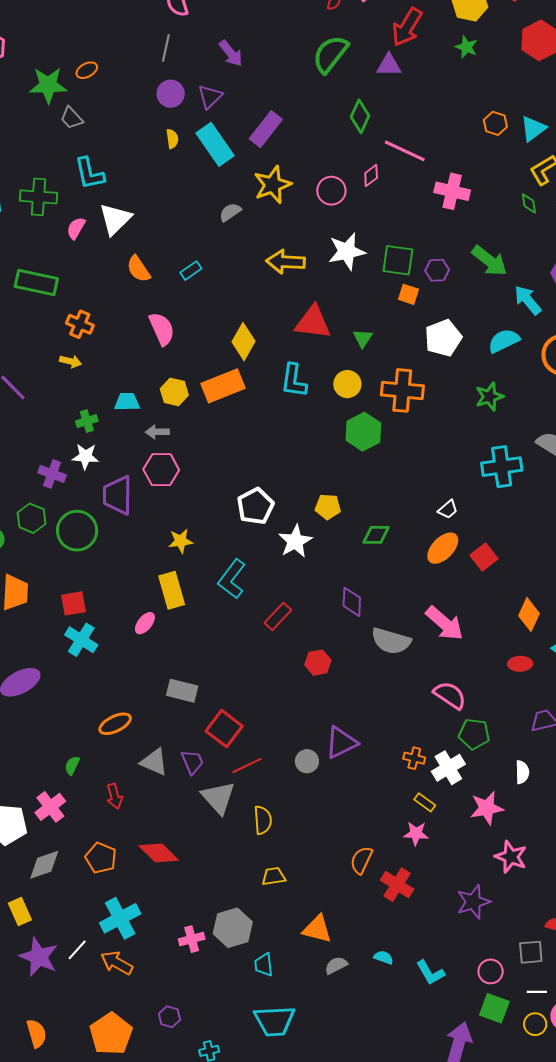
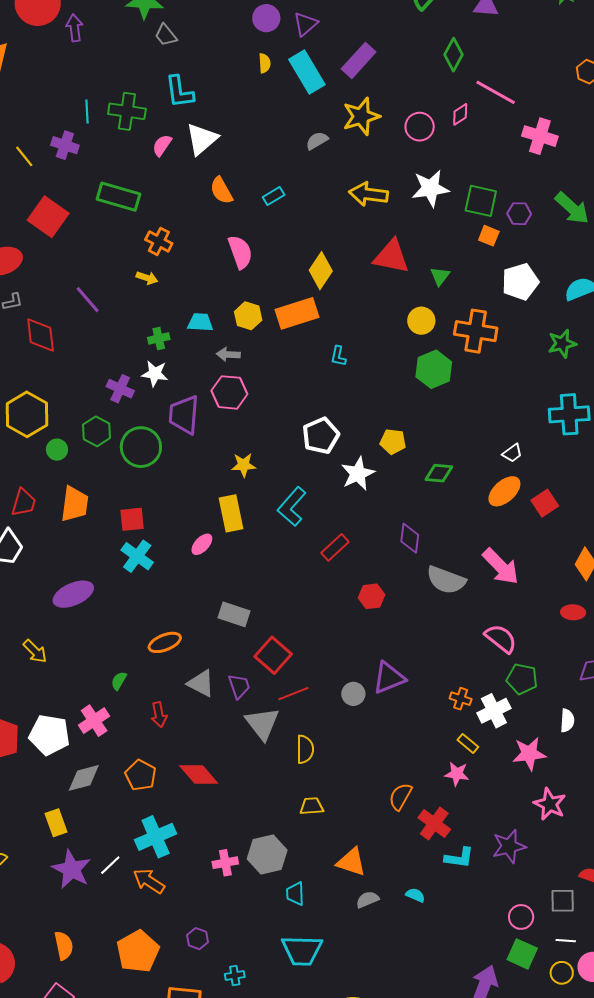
cyan L-shape: (294, 381) -> (338, 356), moved, size x0.6
cyan L-shape: (430, 973) -> (459, 858), moved, turned -56

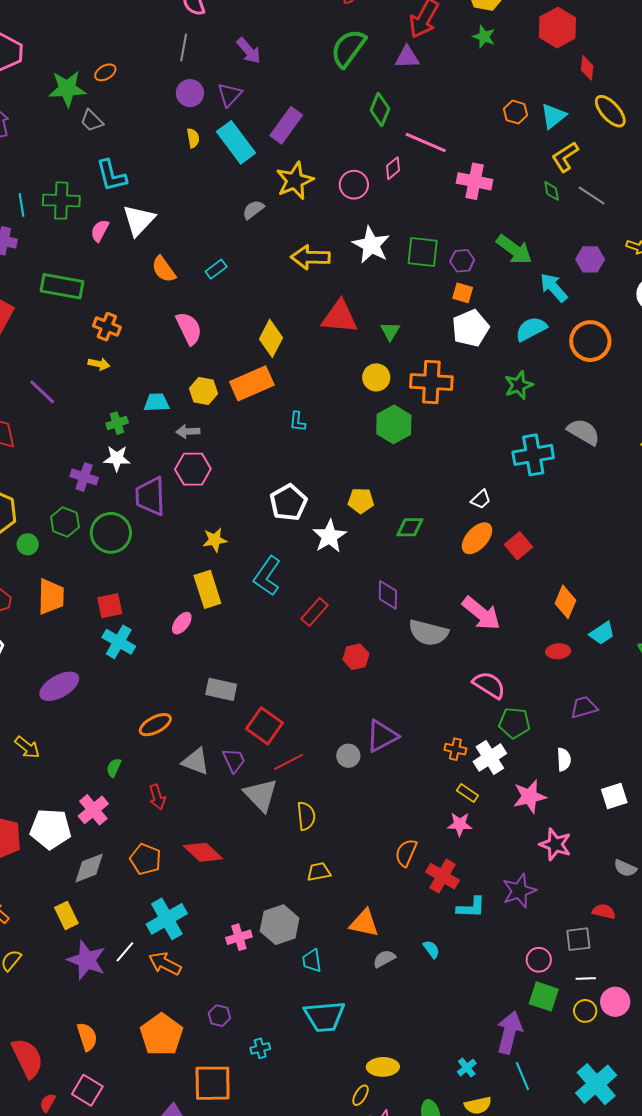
white star: (430, 188) -> (371, 245), turned -30
orange square: (489, 236) -> (463, 293), moved
cyan semicircle: (415, 895) -> (431, 949), turned 36

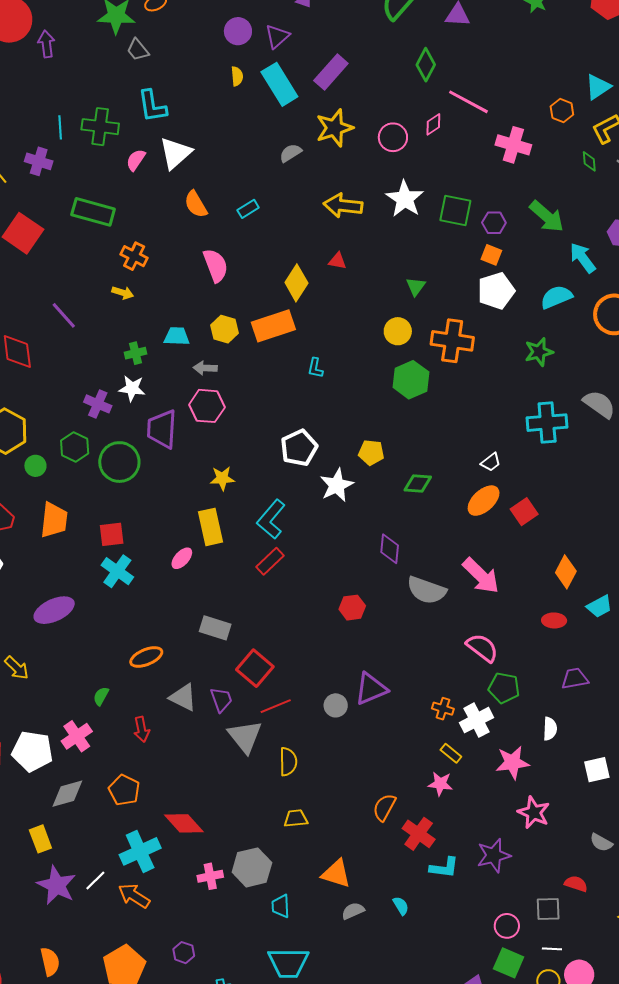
orange hexagon: (516, 112) -> (562, 111), moved
red triangle: (340, 317) -> (338, 261), moved, size x0.5
red rectangle: (315, 612) -> (270, 561), moved
red diamond: (203, 852) -> (184, 823), moved

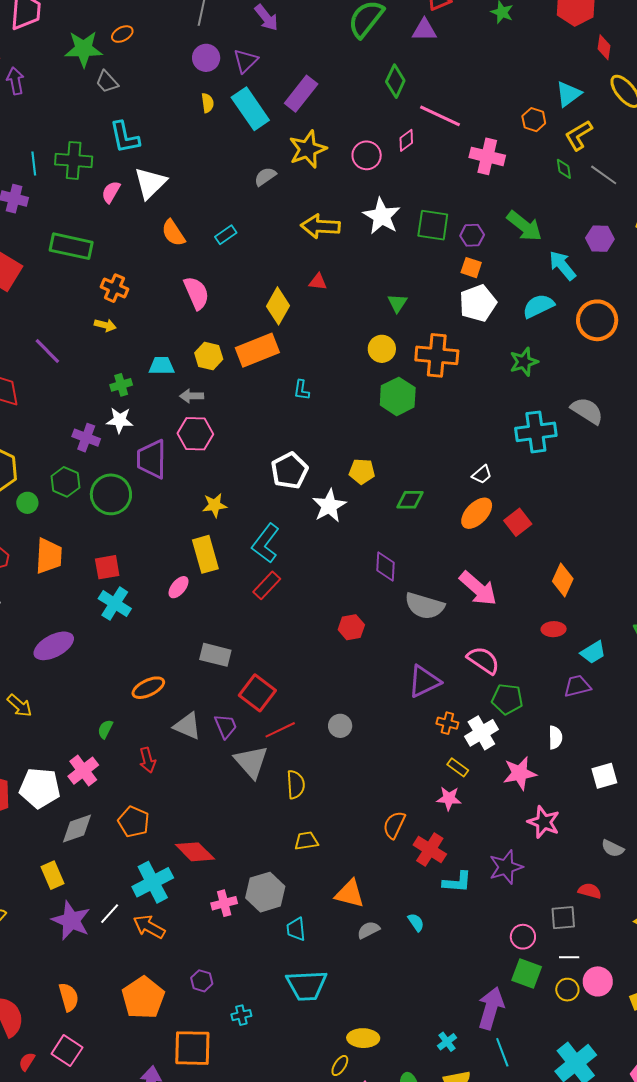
cyan trapezoid: (599, 606) -> (593, 652), moved
purple triangle: (371, 689) -> (424, 681), moved

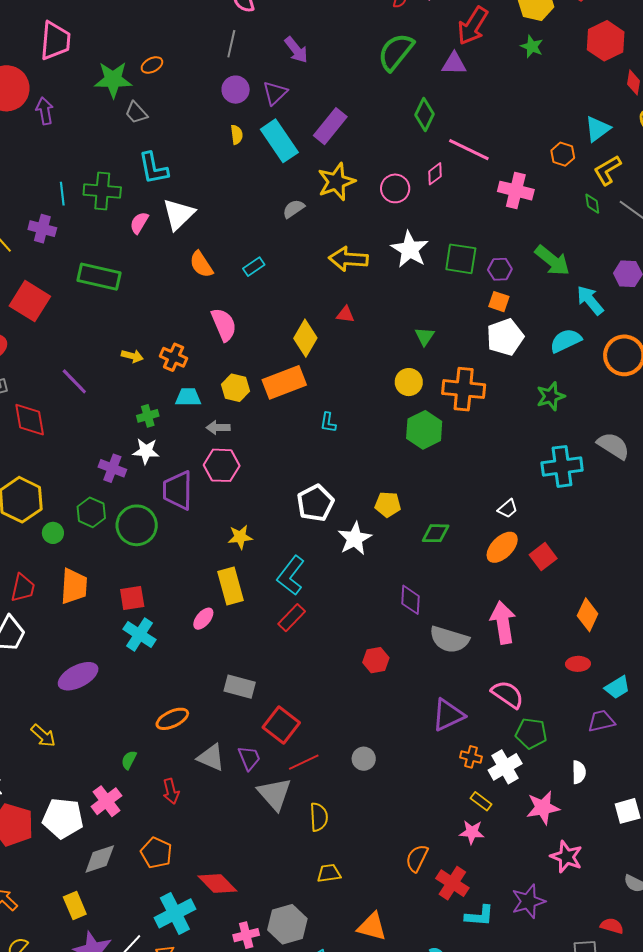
orange cross: (114, 288) -> (174, 357), moved
pink arrow: (478, 588) -> (503, 622), turned -141

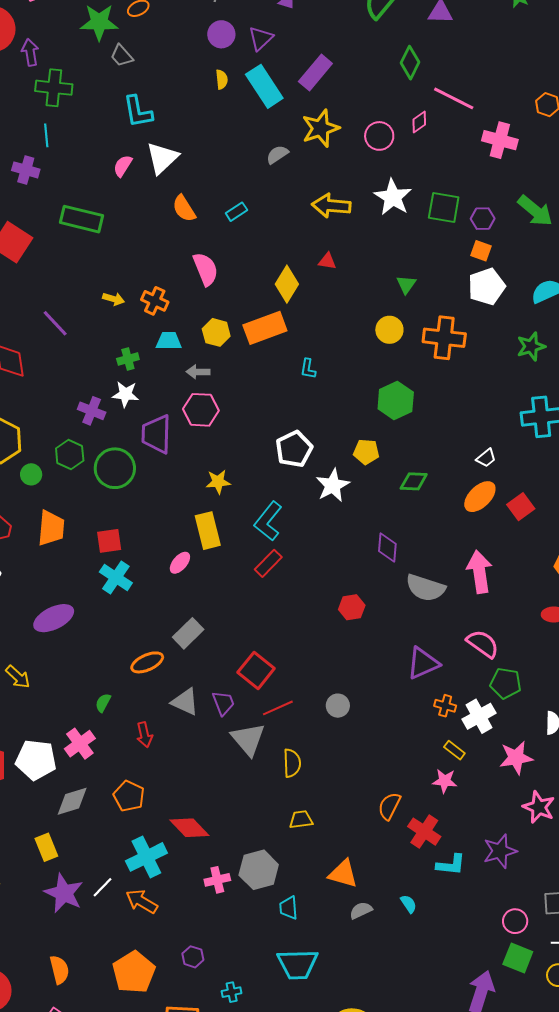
green cross: (102, 191) -> (54, 88), moved
green hexagon: (424, 430) -> (396, 400), moved
gray rectangle: (240, 687) -> (188, 633), moved, turned -60

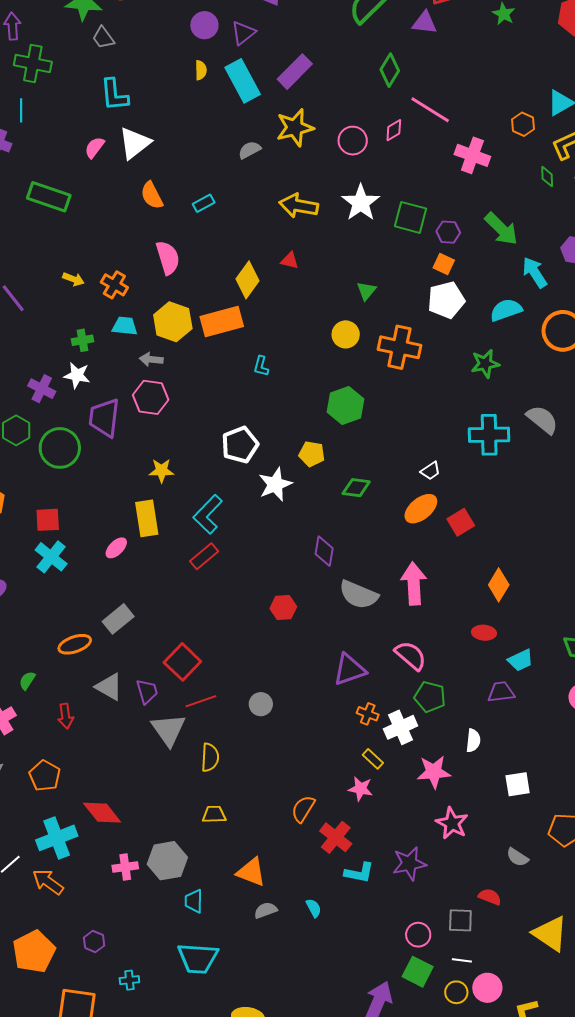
yellow hexagon: (216, 332) -> (173, 322), size x1.4

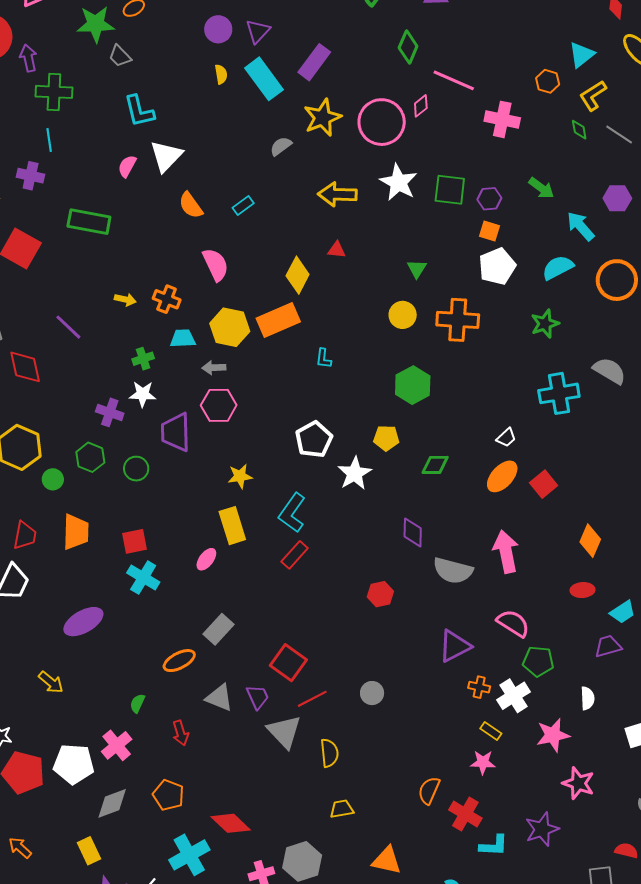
pink circle: (353, 141) -> (382, 122), size x1.6
green arrow: (501, 229) -> (541, 188), size x0.7
green circle: (60, 448) -> (136, 469), size x0.6

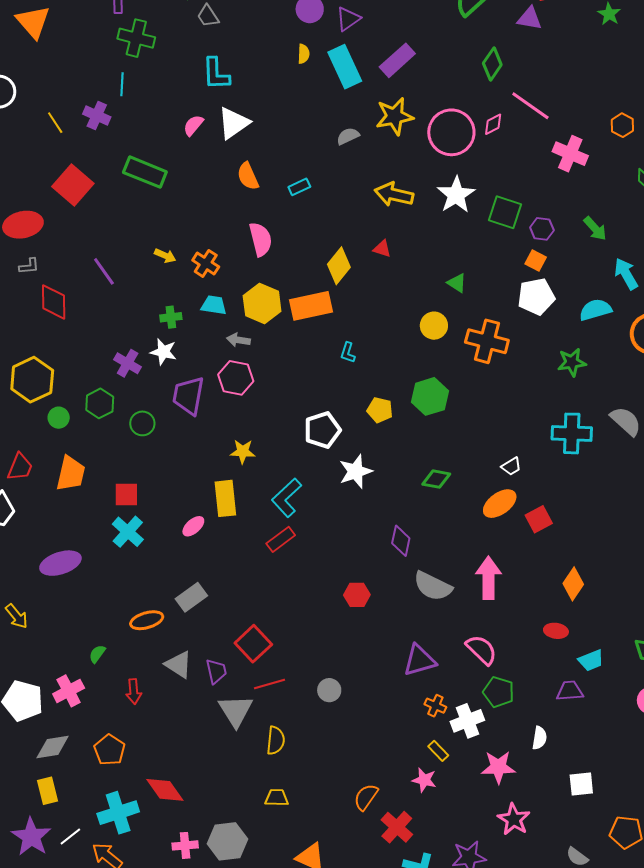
green triangle: (417, 269) -> (457, 283), turned -40
yellow pentagon: (386, 438) -> (380, 410), moved
yellow rectangle: (89, 851) -> (48, 791), moved

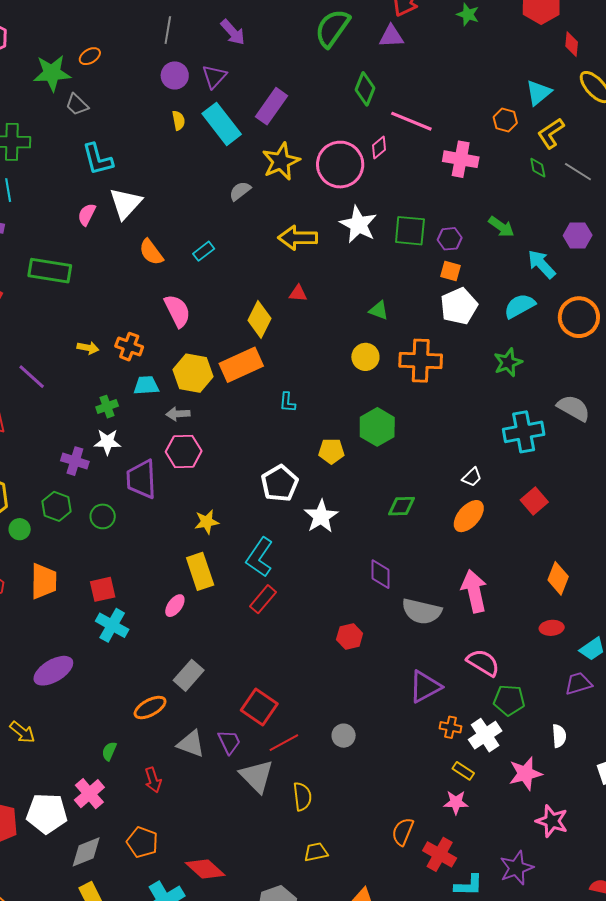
red square: (539, 519) -> (534, 501), moved

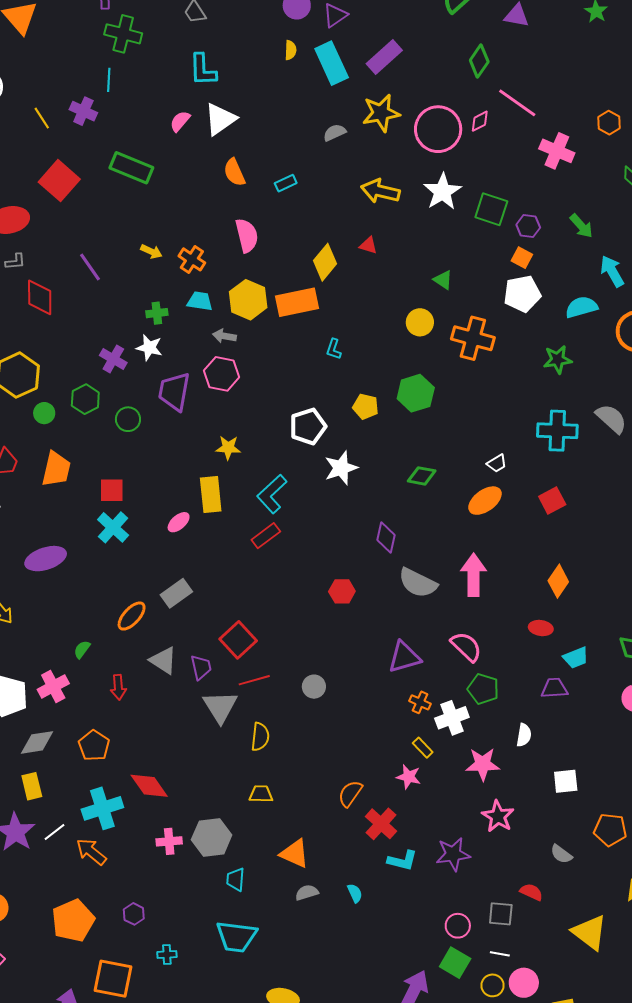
orange ellipse: (150, 708) -> (132, 616), turned -32

